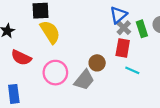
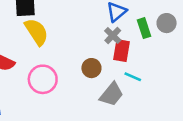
gray cross: (124, 28) -> (113, 36), moved
gray trapezoid: (84, 80) -> (111, 94), moved

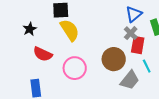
brown circle: (91, 68) -> (114, 59), size x1.5
cyan line: (133, 77) -> (147, 66), turned 40

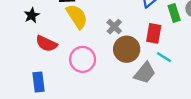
gray cross: (131, 33) -> (114, 27), moved
cyan line: (147, 66) -> (164, 57), turned -32

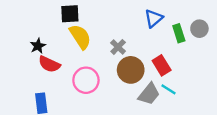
black star: (32, 15) -> (38, 46), moved
red rectangle: (154, 33) -> (162, 65), moved, turned -42
cyan line: (164, 57) -> (168, 89), moved

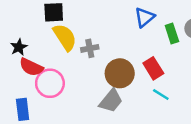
gray cross: (118, 47) -> (90, 48), moved, turned 35
pink circle: (86, 80) -> (50, 83), moved
gray trapezoid: (149, 94) -> (111, 101), moved

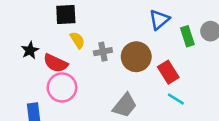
yellow semicircle: (65, 37) -> (77, 40), size x0.6
red semicircle: (31, 67) -> (56, 63), moved
brown circle: (120, 73) -> (136, 57), moved

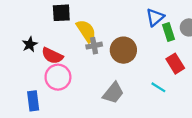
blue triangle: (159, 20) -> (155, 17), moved
yellow semicircle: (77, 40) -> (86, 31), moved, size x1.5
red rectangle: (168, 72) -> (175, 64), moved

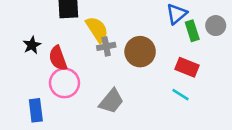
red semicircle: (52, 56) -> (58, 58), turned 45
red rectangle: (175, 64) -> (187, 67), moved, turned -36
gray trapezoid: (113, 93) -> (111, 101), moved

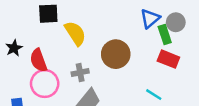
gray circle: (216, 26) -> (176, 22), moved
gray cross: (106, 46) -> (80, 72), moved
red rectangle: (187, 67) -> (168, 59), moved

